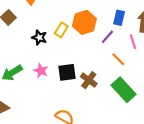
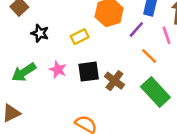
yellow rectangle: (61, 30) -> (80, 37), moved, turned 32
black star: (39, 37) -> (40, 33), moved

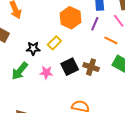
black star: (40, 33) -> (33, 48), moved
green arrow: (24, 72) -> (20, 71), moved

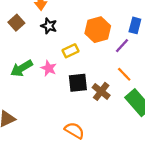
orange line: (111, 40) -> (124, 74), moved
black star: (33, 48) -> (49, 26), moved
pink star: (46, 73) -> (49, 68), moved

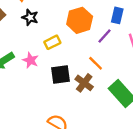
orange line: (124, 74) -> (96, 63), moved

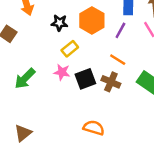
black star: (30, 17) -> (59, 23), moved
pink star: (31, 60) -> (62, 72), moved

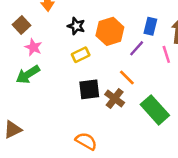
pink star: (62, 72) -> (33, 47), moved

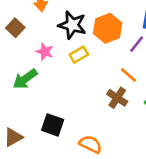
black star: (76, 26) -> (72, 25), size x1.5
pink star: (33, 47) -> (45, 52), moved
black square: (89, 89) -> (53, 125), moved, turned 30

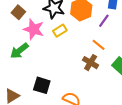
brown square: (15, 28) -> (18, 12), moved
pink star: (45, 52) -> (34, 29), size x1.5

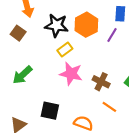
pink star: (34, 29) -> (71, 74), moved
orange line: (99, 45) -> (109, 107), moved

